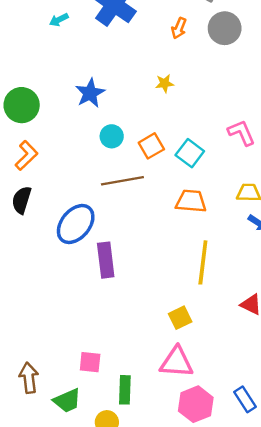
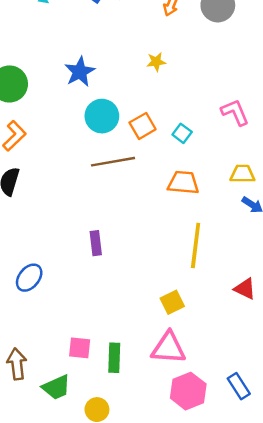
cyan circle: (112, 136) -> (102, 116), size x1.4
cyan square: (190, 153) -> (182, 133), size x0.7
blue ellipse: (76, 224) -> (29, 278), moved, size x0.7
purple rectangle: (106, 260) -> (96, 243), size x0.7
green rectangle: (125, 390) -> (114, 358), moved

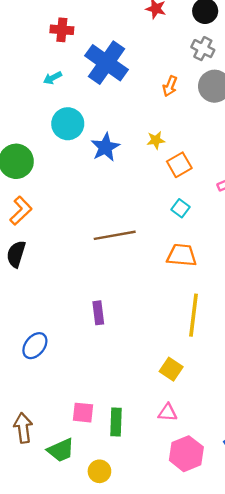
blue star: (80, 72) -> (105, 147), moved
cyan circle: (102, 116) -> (68, 124), moved
orange square: (143, 126) -> (179, 165), moved
yellow square: (172, 302) -> (171, 369), turned -30
pink triangle: (168, 348) -> (168, 413), size x0.6

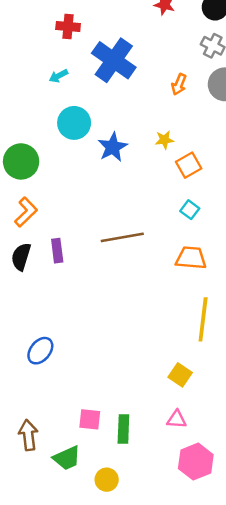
purple rectangle: (98, 313) -> (57, 251), moved

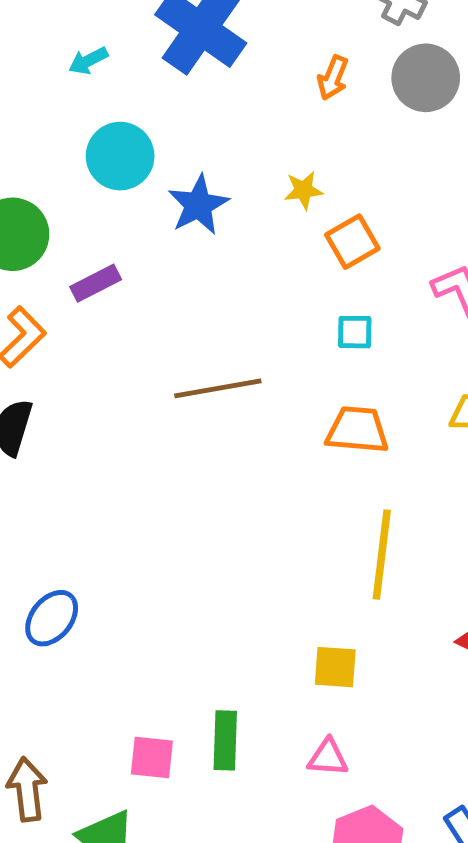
cyan square: (190, 210) -> (355, 332), turned -36
purple rectangle: (57, 251) -> (96, 283), moved, turned 70
yellow square: (180, 375) -> (335, 667), turned -30
green rectangle: (123, 429) -> (225, 740), moved

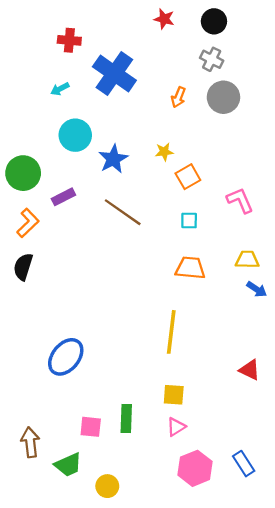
brown line: (218, 388) -> (123, 212), moved, turned 45
yellow line: (382, 555) -> (171, 332), moved
blue ellipse: (52, 618) -> (66, 357), moved, size x1.4
yellow square: (335, 667) -> (174, 395), moved
pink triangle: (328, 758) -> (176, 427), turned -36

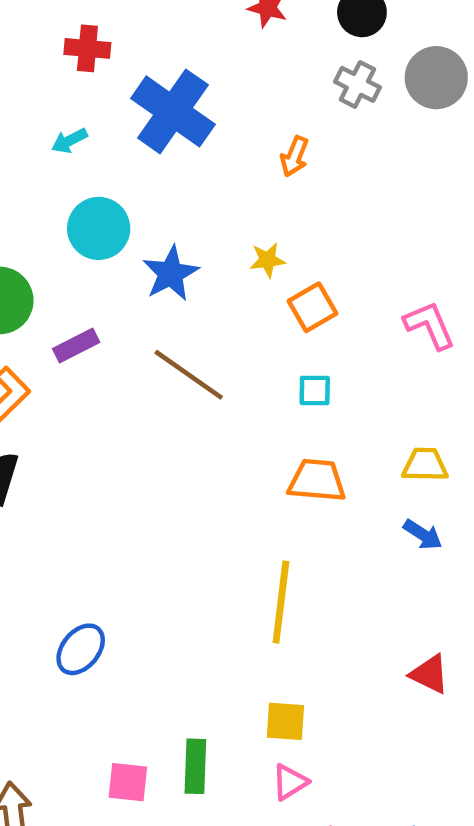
gray circle: (223, 97) -> (436, 78), moved
pink L-shape: (240, 200) -> (429, 325), moved
blue arrow: (257, 289) -> (423, 535), moved
blue ellipse: (66, 357) -> (81, 649), size x0.7

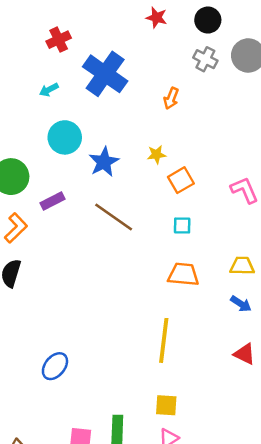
red cross: (87, 48) -> (59, 40), turned -30
red triangle: (429, 674) -> (245, 354), moved

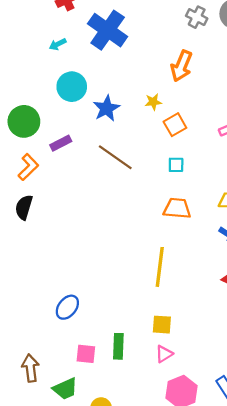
orange arrow: (171, 98) -> (181, 66), moved, size x1.6
blue ellipse: (55, 366) -> (67, 307), moved

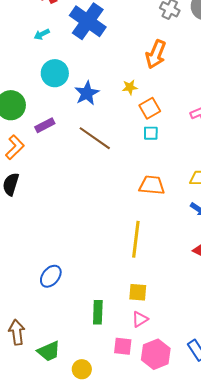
cyan square: (176, 165) -> (151, 133), moved
pink square: (86, 354) -> (123, 346), moved

